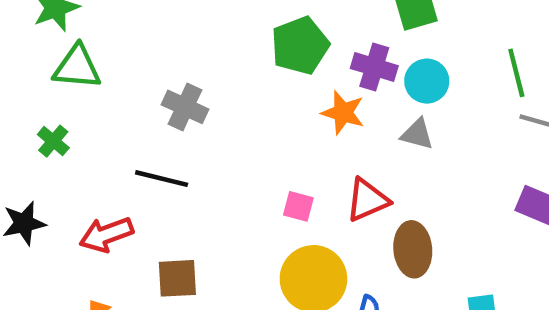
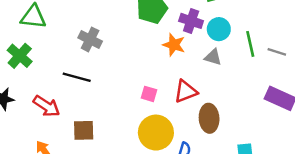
green line: (516, 73) -> (250, 44), moved
green cross: (53, 141) -> (20, 56), size x1.5
red arrow: (106, 235) -> (46, 106), turned -128

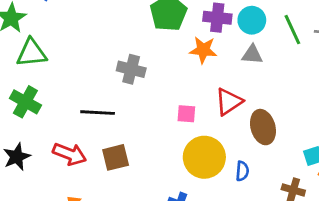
gray cross: (90, 39) -> (131, 69), moved
brown square: (84, 130) -> (116, 157), moved

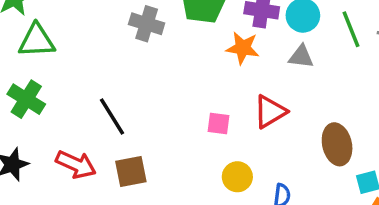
gray cross: (131, 69) -> (147, 24), moved
black line: (98, 113) -> (112, 116), turned 52
brown ellipse: (263, 127) -> (337, 144), moved
yellow circle: (204, 157) -> (237, 177), size x0.6

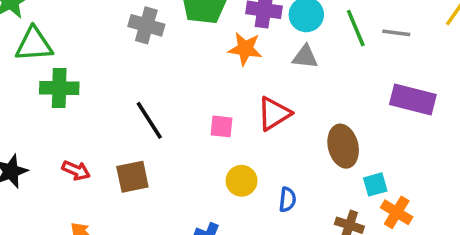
green cross: (26, 99) -> (59, 88), moved, turned -30
black line: (112, 116) -> (149, 120), moved
red arrow: (76, 164) -> (76, 170), size x0.7

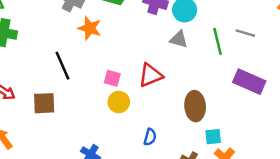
green line: (356, 28) -> (218, 41), moved
orange star: (245, 49) -> (90, 28), moved
yellow circle: (242, 181) -> (119, 102), moved

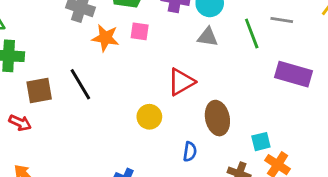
pink square: (112, 78) -> (140, 31), moved
brown square: (44, 103) -> (39, 91), moved
brown ellipse: (195, 106) -> (217, 118), moved

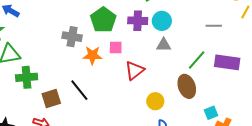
green line: (252, 34) -> (197, 60), moved, turned 70
red triangle: (181, 82) -> (135, 70), moved
yellow circle: (149, 117) -> (155, 101), moved
brown ellipse: (217, 118) -> (187, 86), moved

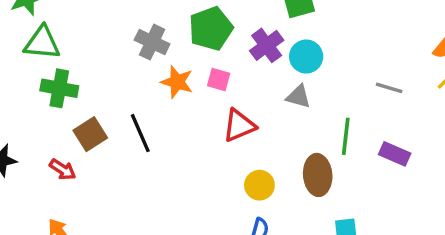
purple cross: (138, 21) -> (267, 45), turned 36
green line: (197, 60) -> (346, 136), turned -50
purple rectangle: (227, 62) -> (395, 154), size x0.7
brown square: (51, 99) -> (90, 134), turned -30

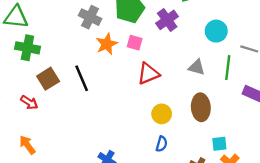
cyan circle: (306, 57) -> (216, 31), moved
orange star: (177, 82) -> (107, 44), turned 30
gray triangle: (298, 97) -> (197, 67), moved
green line: (346, 136) -> (228, 68), moved

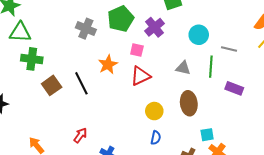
pink square: (135, 43) -> (137, 50), moved
orange star: (107, 44) -> (108, 65), moved
red arrow: (29, 102) -> (80, 135), moved, turned -84

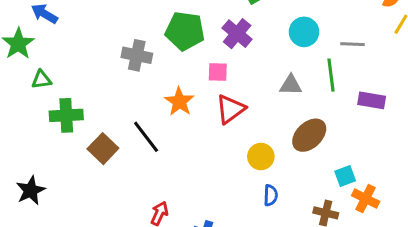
green pentagon: (121, 19) -> (185, 31), turned -30
green triangle: (20, 32) -> (41, 80), size x0.6
brown ellipse: (189, 103) -> (309, 135), turned 65

